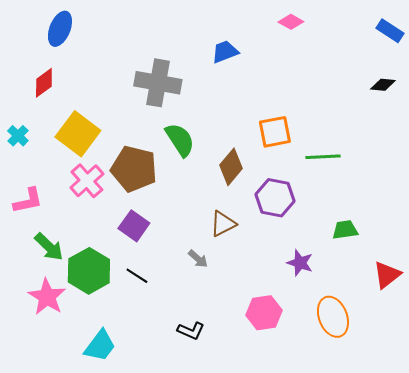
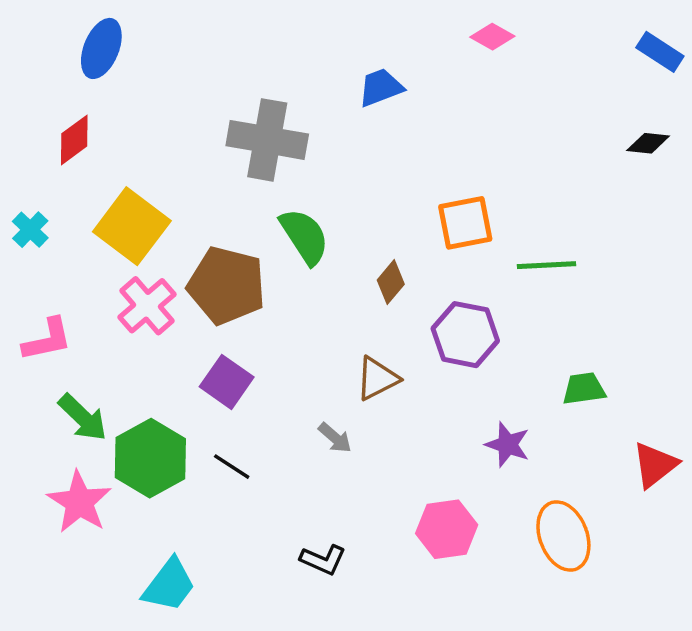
brown diamond: (231, 167) -> (391, 282), size x0.7

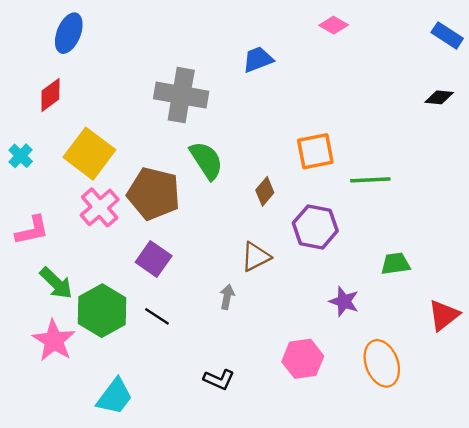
gray arrow: (335, 438) -> (227, 297), turned -120

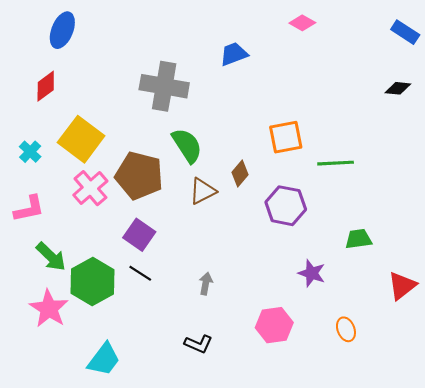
cyan cross: (21, 156) -> (30, 152), moved
brown triangle: (256, 257) -> (203, 191), moved
gray arrow: (227, 297) -> (206, 284), moved
black line: (157, 316) -> (140, 273), moved
orange ellipse: (382, 363) -> (346, 329), size x0.6

